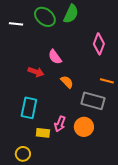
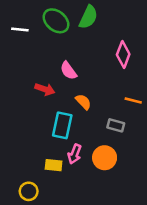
gray rectangle: (93, 101) -> (116, 125), size x0.6
cyan rectangle: (29, 108) -> (62, 125), moved

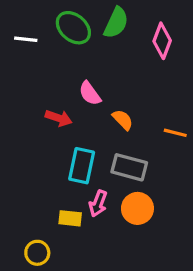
pink diamond: (123, 54) -> (162, 41), moved
orange semicircle: (83, 102) -> (123, 120), moved
gray rectangle: (116, 125) -> (129, 167), moved, size x1.5

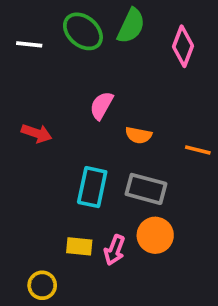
pink semicircle: (90, 93) -> (101, 106), turned 65
red arrow: (59, 118) -> (37, 133), moved
orange semicircle: (123, 120) -> (139, 135), turned 145
pink arrow: (98, 203) -> (114, 250), moved

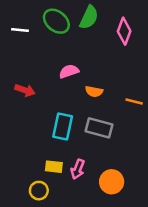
pink semicircle: (101, 106) -> (69, 71), turned 42
orange circle: (155, 235) -> (112, 182), moved
yellow circle: (42, 285) -> (39, 191), moved

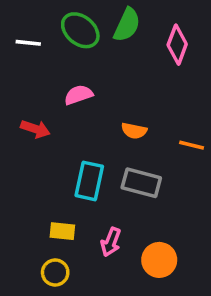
pink semicircle: (69, 71) -> (78, 95), moved
yellow rectangle: (54, 167) -> (62, 231), moved

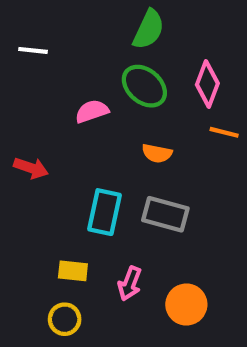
green ellipse: (80, 30) -> (144, 86), moved
pink diamond: (177, 45) -> (207, 84), moved
red arrow: (35, 129) -> (31, 168), moved
orange line: (192, 145) -> (224, 132), moved

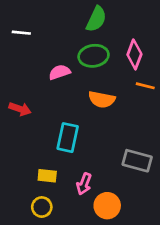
green ellipse: (144, 86) -> (94, 56), turned -48
orange semicircle: (157, 153) -> (102, 99), size x1.4
gray rectangle: (165, 214) -> (137, 161), moved
orange circle: (186, 304) -> (107, 206), moved

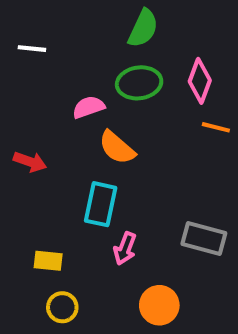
orange semicircle: (102, 99) -> (117, 148), moved, turned 30
yellow rectangle: (47, 176) -> (48, 261), moved
pink arrow: (84, 184) -> (125, 249), moved

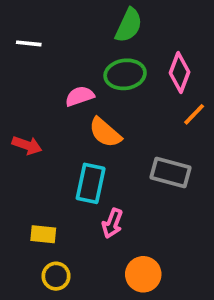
orange line: (216, 127) -> (194, 114), turned -60
gray rectangle: (204, 239) -> (171, 173), moved

